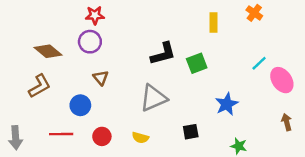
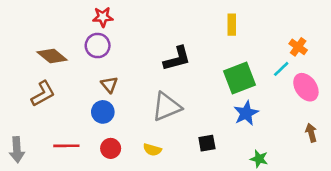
orange cross: (254, 13) -> (298, 47), moved
green square: (197, 63) -> (240, 78), moved, size x1.4
blue circle: (80, 105) -> (103, 112), moved

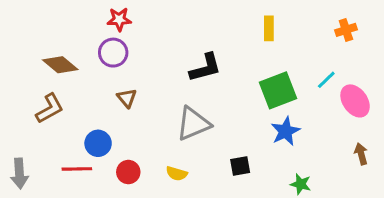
orange cross: (298, 47) -> (346, 30), moved, turned 36
blue circle: (103, 112) -> (98, 143), moved

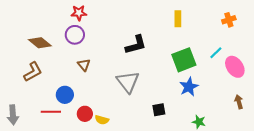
gray triangle: (193, 124) -> (128, 82), turned -45
yellow semicircle: (177, 174) -> (102, 120), moved

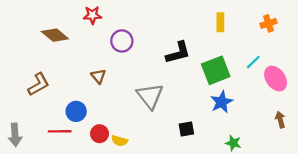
yellow rectangle: (178, 19) -> (220, 22), moved
purple circle: (75, 35) -> (122, 41), moved
brown diamond: (40, 43) -> (55, 35), moved
black L-shape: (136, 45) -> (178, 53), moved

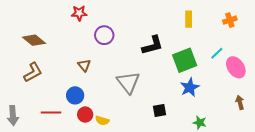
brown diamond: (55, 35) -> (34, 40), moved
blue circle: (76, 111) -> (75, 95), moved

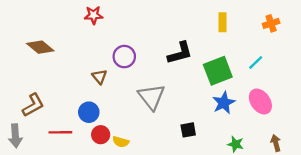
purple circle: (104, 35) -> (124, 57), moved
pink ellipse: (236, 67) -> (260, 102), moved
brown L-shape: (33, 72) -> (33, 105), moved
brown arrow: (240, 102) -> (276, 143), moved

